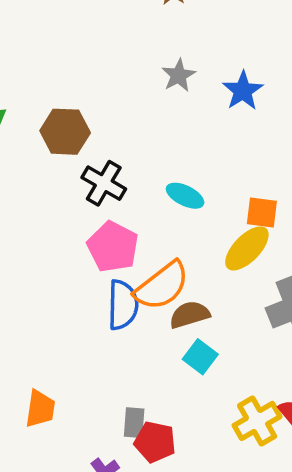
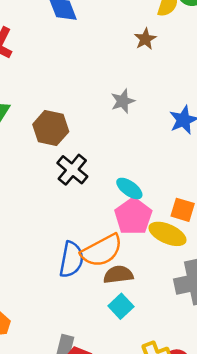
gray star: (179, 75) -> (123, 101), moved
pink pentagon: (113, 247) -> (133, 216), moved
yellow ellipse: (247, 248) -> (168, 234), turned 60

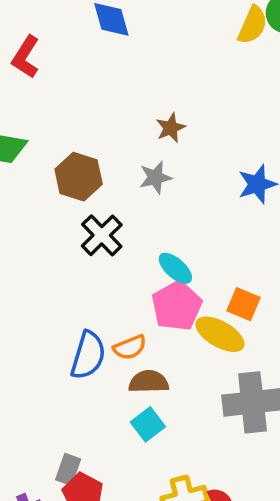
brown star: (145, 39) -> (171, 128), moved
gray star: (123, 101) -> (155, 177), moved
orange semicircle: (102, 251) -> (130, 347), size x0.6

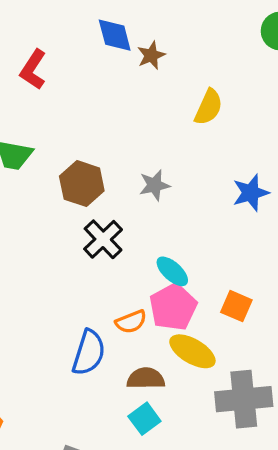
yellow semicircle: (253, 25) -> (209, 107), moved
brown star: (171, 128) -> (151, 55), moved
yellow ellipse: (220, 334) -> (192, 351), moved
orange semicircle: (130, 347) -> (131, 322), moved

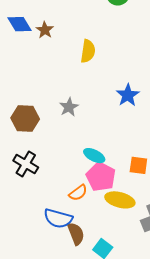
black cross: (103, 239) -> (26, 164), moved
blue semicircle: (89, 353) -> (58, 218), turned 104
brown semicircle: (146, 378) -> (76, 234), moved, turned 85

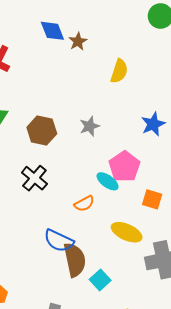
pink pentagon: (101, 177) -> (125, 167), moved
orange semicircle: (78, 193) -> (84, 204), moved
brown semicircle: (76, 234) -> (75, 260), size x1.4

